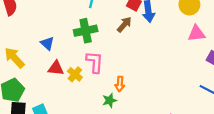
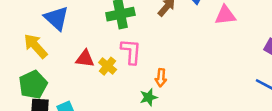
pink triangle: (196, 33) -> (225, 15), moved
blue triangle: (47, 43) -> (56, 18), moved, size x1.5

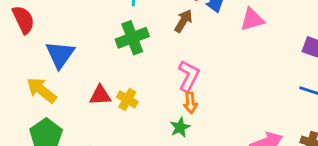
blue triangle: (56, 18) -> (60, 55), turned 32
pink L-shape: (131, 51) -> (189, 76), moved, turned 32

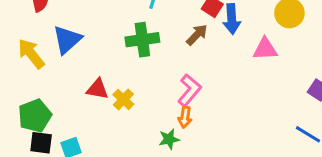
yellow arrow: (42, 90) -> (31, 54), moved

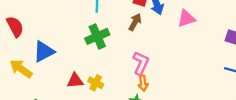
blue triangle: (67, 40) -> (44, 51), turned 30

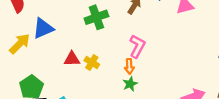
yellow arrow: (21, 69) -> (20, 44), turned 95
orange arrow: (143, 83) -> (129, 66), moved

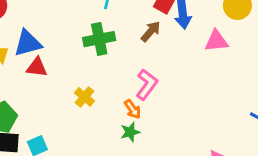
red triangle: (72, 59) -> (37, 67), moved
orange arrow: (129, 66) -> (133, 109), turned -40

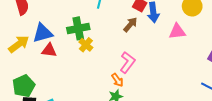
green cross: (99, 39) -> (78, 28), moved
yellow cross: (85, 97) -> (86, 45), moved

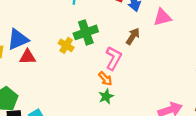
brown arrow: (130, 25) -> (133, 36), moved
green cross: (78, 28) -> (86, 32), moved

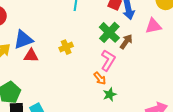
green cross: (86, 32) -> (109, 32), moved, turned -30
yellow cross: (66, 45) -> (66, 47), turned 32
green star: (106, 96) -> (110, 94), moved

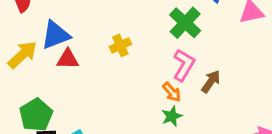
brown arrow: (126, 42) -> (211, 81), moved
green star: (110, 94) -> (172, 116), moved

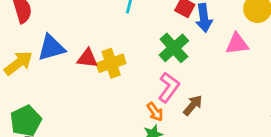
yellow cross: (120, 45) -> (111, 63), size x1.4
red triangle: (68, 59) -> (87, 58), moved

